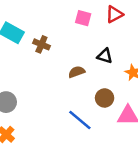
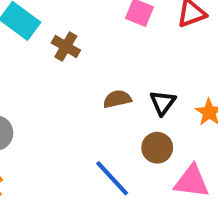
black triangle: (105, 56) -> (163, 103), moved, turned 42

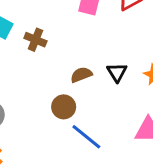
brown circle: (157, 148) -> (64, 107), moved

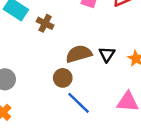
brown semicircle: (81, 75) -> (79, 54), size x1.5

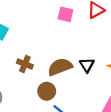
brown cross: (45, 23) -> (25, 64), moved

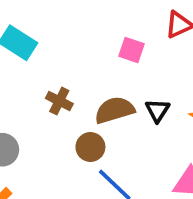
pink square: (65, 14) -> (132, 50), moved

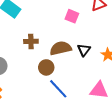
brown cross: (59, 101) -> (31, 41), turned -32

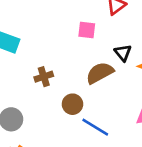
brown semicircle: (61, 48) -> (100, 73), moved
black triangle: (84, 50) -> (123, 53), moved

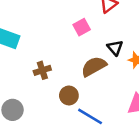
pink square: (87, 30) -> (82, 27), turned -35

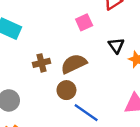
brown semicircle: (94, 66) -> (74, 64), moved

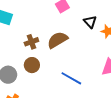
brown circle: (66, 90) -> (32, 65), moved

